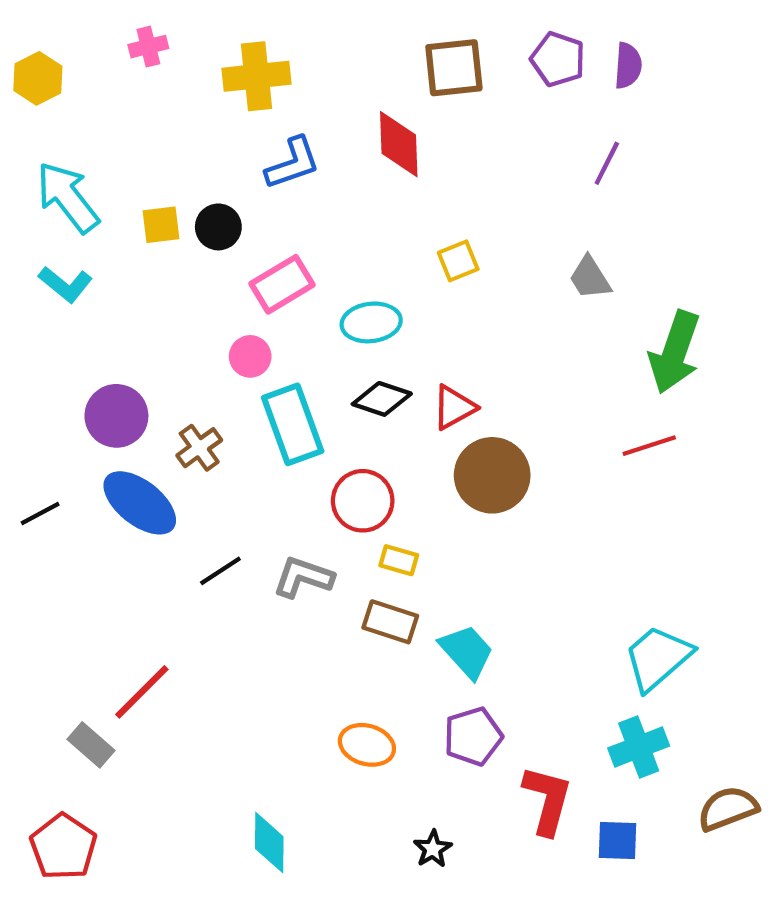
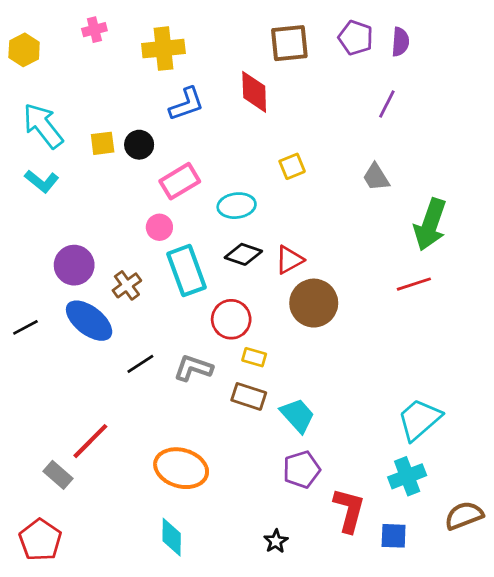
orange ellipse: (367, 745) -> (181, 468), moved, size x1.5

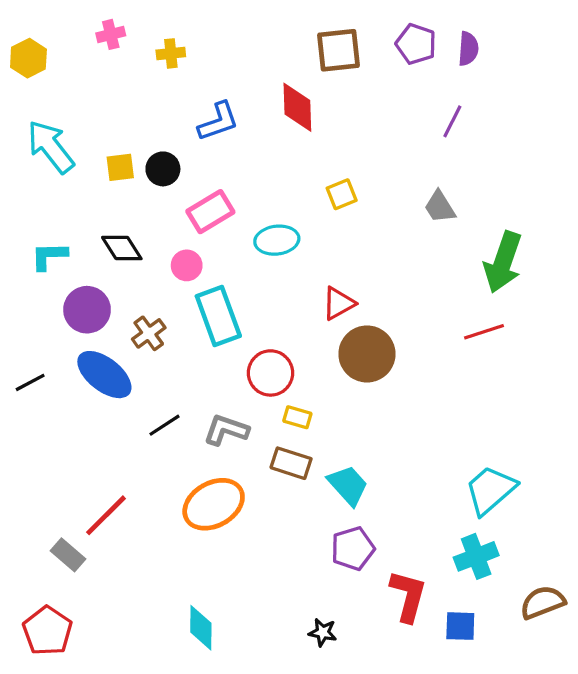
yellow cross: (163, 49) -> (171, 53), moved, size x0.6
cyan L-shape: (42, 181) -> (49, 256), moved, turned 140
black diamond: (243, 254) -> (122, 248), moved, turned 39
orange ellipse: (181, 468) -> (214, 504), moved, turned -45
black star: (276, 541) -> (323, 632), turned -30

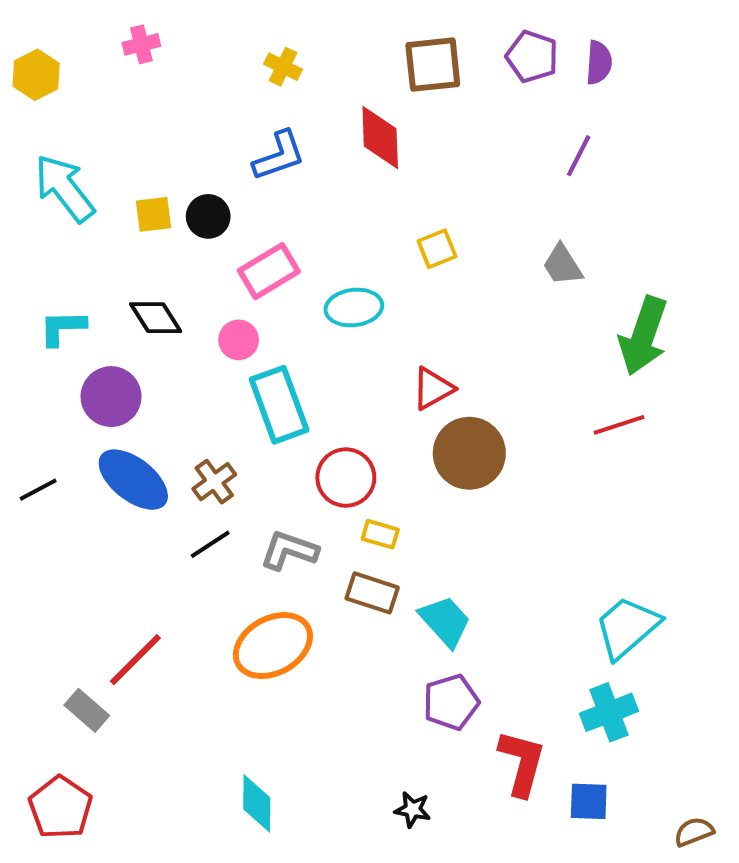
yellow cross: (171, 53) -> (283, 67), moved, turned 32
brown cross: (149, 333) -> (214, 482), moved
brown semicircle: (543, 602) -> (694, 832), moved, size x0.7

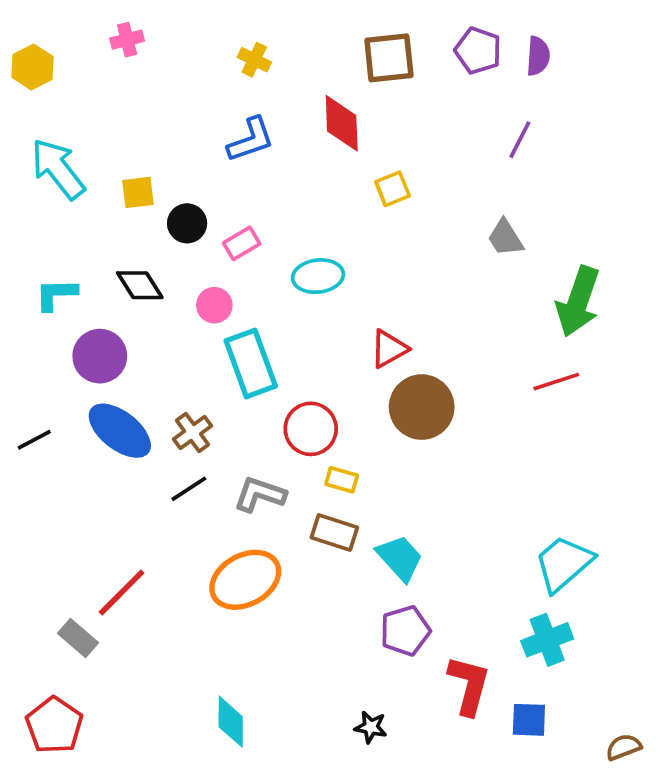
black circle: (208, 216) -> (187, 223), moved
yellow square: (437, 249) -> (393, 189), moved
pink rectangle: (269, 271) -> (242, 243), size x0.7

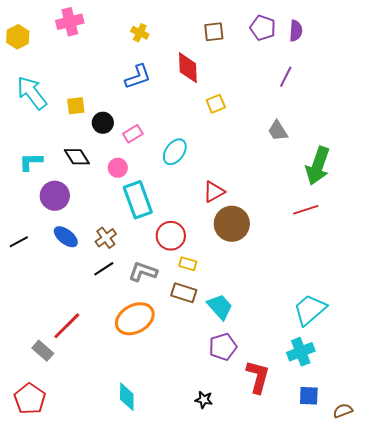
pink cross: (127, 40) -> (70, 22), size x1.5
brown square: (389, 58) -> (214, 32), size x0.7
cyan ellipse: (318, 276) -> (175, 152), turned -48
blue ellipse: (120, 431) -> (66, 237), size x0.7
blue square: (529, 720) -> (309, 396), moved

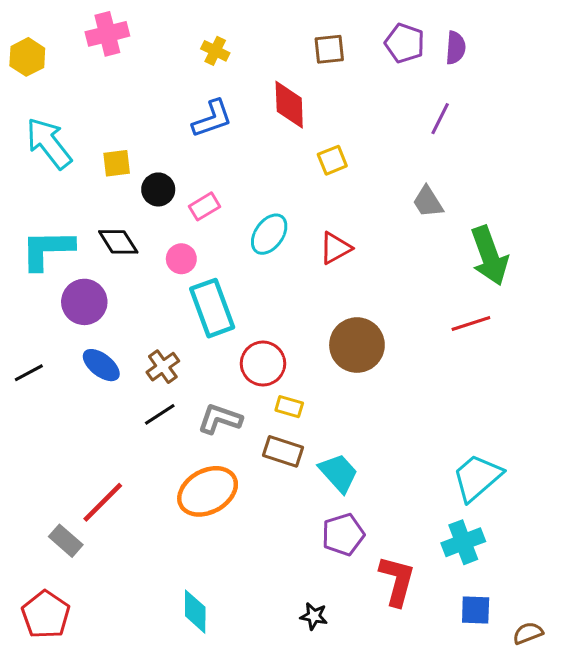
cyan L-shape: (31, 162) -> (47, 250), size x1.5
green arrow: (318, 166) -> (489, 256), turned -39
red triangle: (214, 192) -> (335, 248), moved

